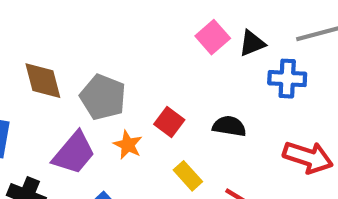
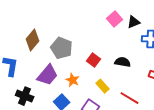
brown diamond: (43, 81) -> (33, 40), turned 55
orange star: (128, 145) -> (73, 80), moved

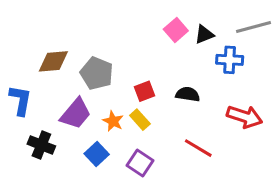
brown diamond: (33, 40) -> (53, 61), turned 45
red square: (94, 60) -> (144, 91), turned 32
yellow rectangle: (103, 86) -> (140, 120), moved

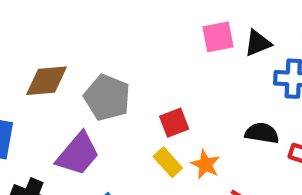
pink square: (176, 30) -> (218, 37), turned 30
black semicircle: (188, 94) -> (262, 133), moved
orange star: (113, 121) -> (205, 164), moved

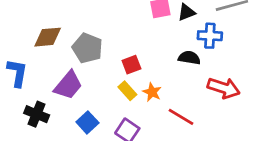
black semicircle: (262, 133) -> (189, 58), moved

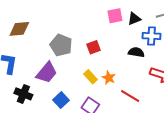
brown diamond: (48, 37) -> (19, 29), moved
red square: (131, 65) -> (94, 47), moved

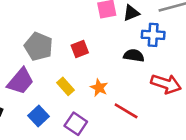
yellow rectangle: (90, 77) -> (66, 86), moved

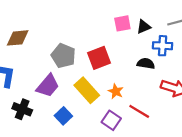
red square: (80, 49) -> (99, 58), size x1.5
yellow rectangle: (66, 86) -> (87, 90), size x1.6
purple square: (76, 124) -> (111, 120), moved

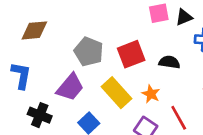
black semicircle: (146, 64) -> (169, 62), moved
red line: (139, 111) -> (179, 118), turned 30

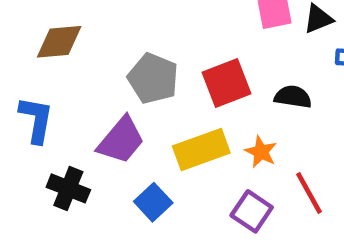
yellow rectangle: (116, 93) -> (201, 149), turned -68

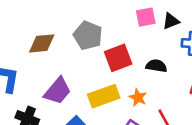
brown diamond: (59, 42) -> (42, 43), moved
gray pentagon: (153, 78) -> (88, 36), moved

